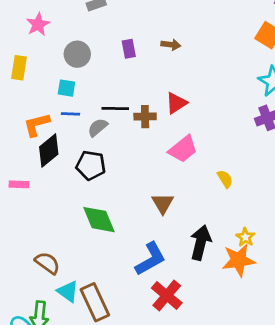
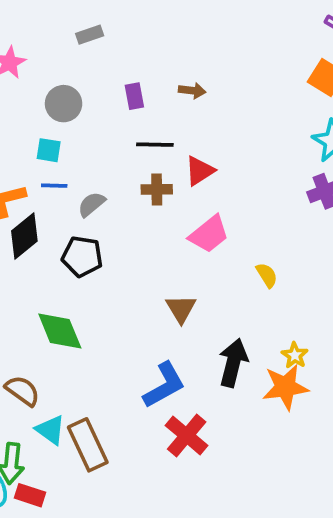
black line: (115, 108) -> (155, 145), moved
green diamond: (99, 220) -> (60, 331), moved

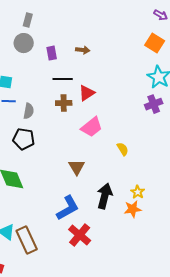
gray rectangle: (90, 35) -> (28, 20), turned -56
gray circle: (64, 104) -> (24, 43), moved
gray semicircle: (91, 204) -> (29, 111), turned 140
orange star: (285, 387) -> (133, 209), size x0.7

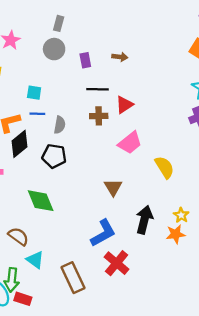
yellow semicircle: (123, 149) -> (164, 167), size x1.5
brown rectangle: (27, 240) -> (73, 278), moved

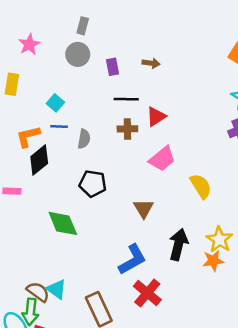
cyan square: (34, 93) -> (55, 103), turned 32
black pentagon: (54, 156) -> (93, 184), moved
yellow star: (181, 215) -> (219, 240), size x1.5
brown semicircle: (18, 236) -> (38, 292), moved

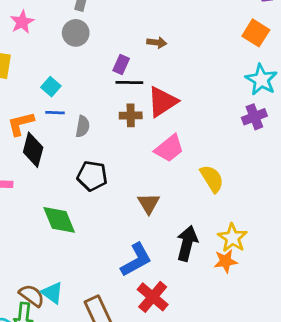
purple rectangle: (113, 67) -> (121, 65), moved, turned 35
red triangle: (156, 117) -> (162, 102), size x1.4
black diamond: (39, 160) -> (33, 150), turned -36

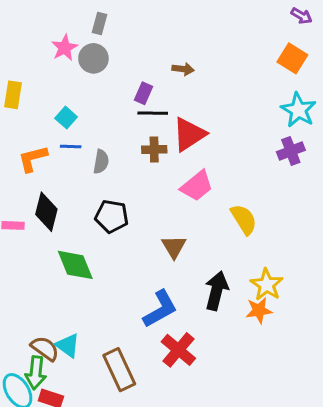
pink star: (22, 22) -> (65, 48), moved
black diamond: (33, 150) -> (46, 212), moved

